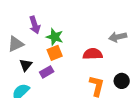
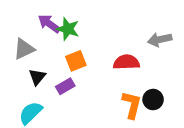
purple arrow: (35, 25) -> (49, 24), turned 144
green star: (55, 37) -> (68, 29), moved
black circle: (122, 81) -> (153, 99), moved

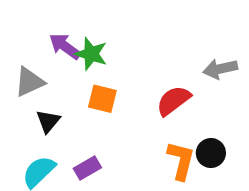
orange square: (76, 61) -> (102, 99), turned 36
red semicircle: (126, 62) -> (173, 101), turned -35
purple rectangle: (65, 86) -> (87, 168), moved

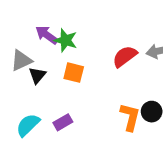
red semicircle: (173, 101) -> (125, 56), moved
black triangle: (48, 121) -> (37, 75), moved

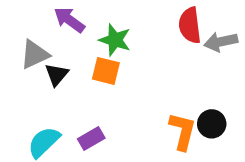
green star: (66, 40) -> (115, 40), moved
red semicircle: (125, 56) -> (190, 25), moved, turned -60

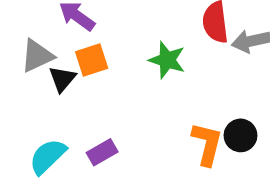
green star: (115, 40) -> (167, 60), moved
orange square: (106, 71) -> (92, 60), moved, turned -32

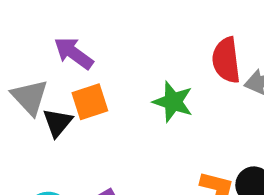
gray triangle: (37, 56) -> (30, 97), turned -48

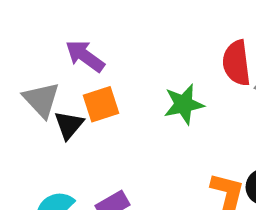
green star: (173, 102) -> (184, 104), turned -30

